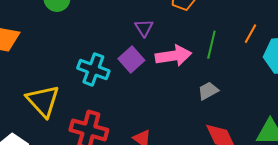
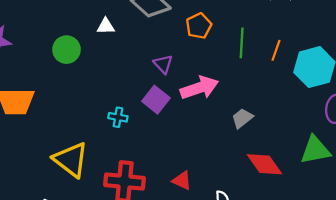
green line: (211, 45) -> (242, 43), moved
cyan cross: (93, 69) -> (118, 117), size x0.6

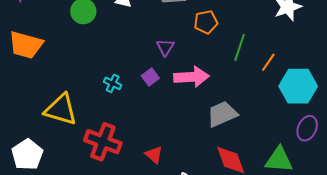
purple square: (156, 100) -> (150, 77), size x0.7
gray trapezoid: (242, 118) -> (222, 114), size x1.5
yellow triangle: (71, 160) -> (61, 110), turned -36

